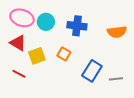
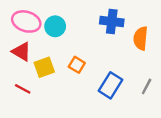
blue cross: (77, 26) -> (112, 21), moved
orange semicircle: (117, 32) -> (141, 38), turned 102
gray line: (116, 79) -> (147, 86), moved, turned -56

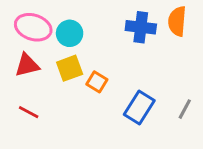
orange semicircle: (141, 38) -> (177, 21), moved
red triangle: (21, 52) -> (27, 65), turned -45
yellow square: (44, 67) -> (70, 68), moved

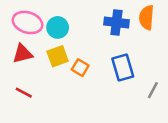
blue rectangle: (139, 108) -> (123, 68), moved, turned -48

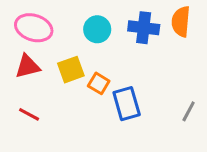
cyan circle: (58, 27) -> (97, 29), moved
blue rectangle: (123, 68) -> (127, 104), moved

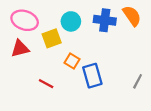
orange semicircle: (181, 22) -> (132, 16), turned 140
yellow square: (71, 70) -> (52, 38), moved
red line: (29, 114) -> (46, 84), moved

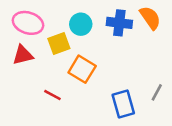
orange square: (72, 61) -> (82, 69), size x1.5
blue rectangle: (92, 76) -> (123, 104), moved

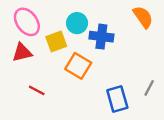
pink ellipse: (28, 23) -> (27, 22), turned 36
blue cross: (119, 23) -> (101, 37), moved
red line: (52, 95) -> (37, 90), moved

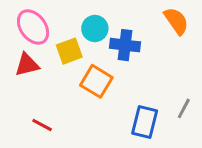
red line: (37, 90) -> (42, 125), moved
blue rectangle: (117, 99) -> (145, 122), turned 30

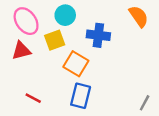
cyan circle: (95, 28) -> (65, 15), moved
gray line: (184, 108) -> (145, 103), moved
blue rectangle: (145, 122) -> (81, 96), moved

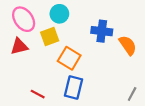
orange semicircle: (139, 16) -> (128, 45), moved
blue cross: (98, 35) -> (102, 31), moved
red line: (33, 98) -> (38, 94), moved

